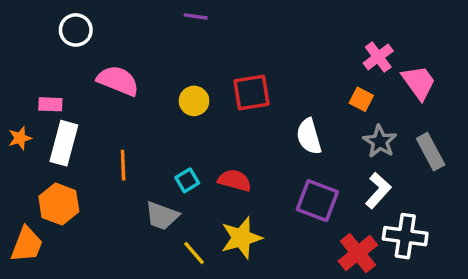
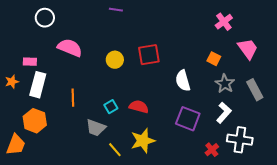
pink cross: (378, 57) -> (224, 22), moved
red cross: (358, 253) -> (212, 150), size x0.6

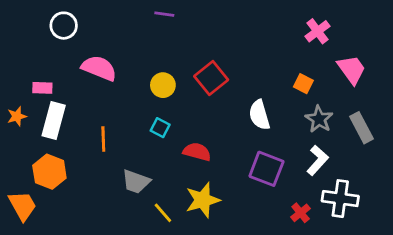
red square: (149, 55) -> (211, 78), turned -30
cyan square: (111, 107) -> (160, 128), moved, turned -32
orange trapezoid: (16, 145) -> (22, 206), turned -50

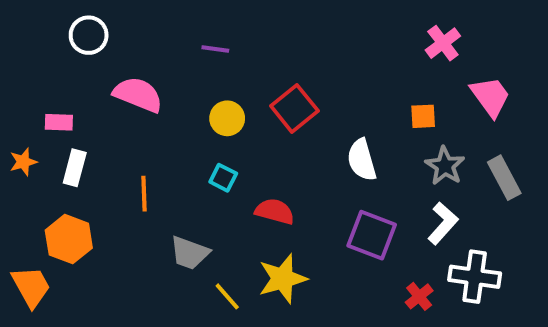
purple line: (164, 14) -> (215, 49), moved
orange square: (303, 84) -> (423, 116), turned -30
white rectangle: (54, 121) -> (75, 168), size x0.7

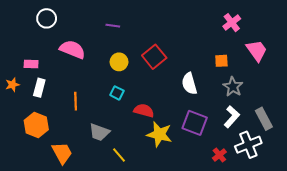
gray rectangle: (504, 178) -> (264, 119), moved
white cross: (475, 277) -> (248, 145), turned -30
yellow star: (283, 279) -> (159, 134), moved, turned 30
orange trapezoid: (31, 287) -> (62, 153), moved

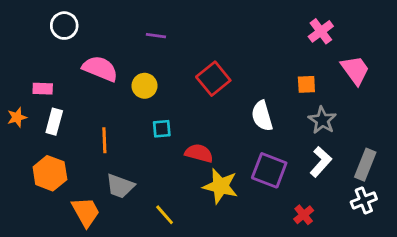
yellow circle: (119, 62) -> (145, 86), moved
cyan square: (117, 93) -> (162, 129), turned -32
gray rectangle: (264, 119) -> (365, 165), turned 50
gray trapezoid: (99, 132) -> (120, 186), moved
white cross: (248, 145) -> (364, 200), moved, size x0.7

